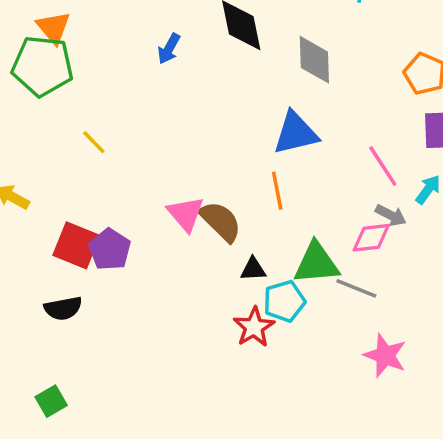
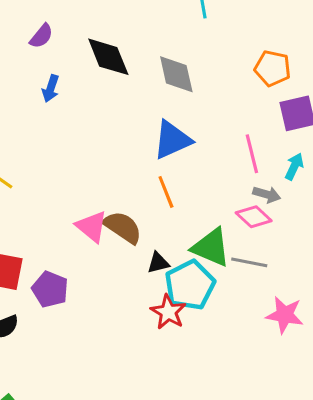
pink line: (383, 166) -> (252, 154), turned 30
pink diamond: (371, 238) -> (254, 217), turned 60
purple pentagon: (110, 249) -> (50, 289), moved
green triangle: (316, 263) -> (211, 247), turned 39
cyan pentagon: (284, 301) -> (190, 285), size x1.4

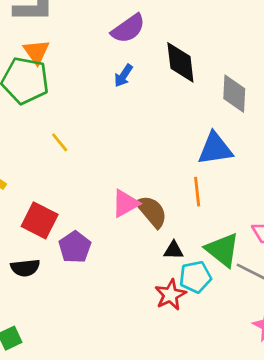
purple semicircle: (41, 36) -> (128, 29), size x1.5
pink triangle: (92, 227) -> (125, 203), turned 36
cyan pentagon: (190, 285) -> (195, 277), size x0.7

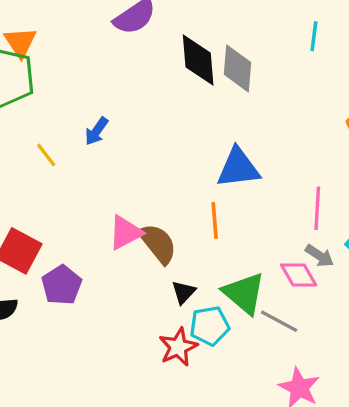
blue arrow: (123, 76) -> (96, 131), moved
gray diamond: (234, 94) -> (237, 68), moved
black triangle: (174, 250) -> (184, 292), turned -50

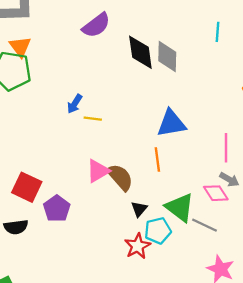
yellow line: (46, 155) -> (93, 119), moved, turned -42

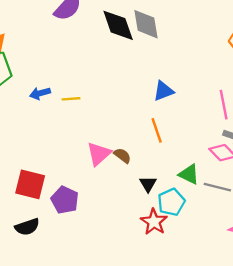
blue arrow: (75, 104) -> (40, 93), moved, turned 54
yellow line: (93, 119) -> (71, 99), moved
blue triangle: (171, 123) -> (164, 91), size x0.7
brown semicircle: (120, 177) -> (122, 156), size x0.6
green triangle: (180, 207) -> (189, 174), size x0.7

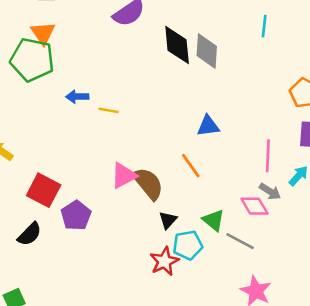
orange line: (157, 130) -> (191, 166), turned -30
brown semicircle: (122, 156) -> (148, 183), size x1.8
black semicircle: (27, 227) -> (29, 234), turned -40

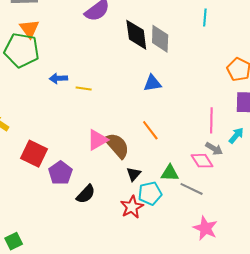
blue triangle: (208, 126) -> (152, 83), moved
green triangle: (213, 220) -> (170, 173), turned -36
black semicircle: (29, 234) -> (86, 194), moved

